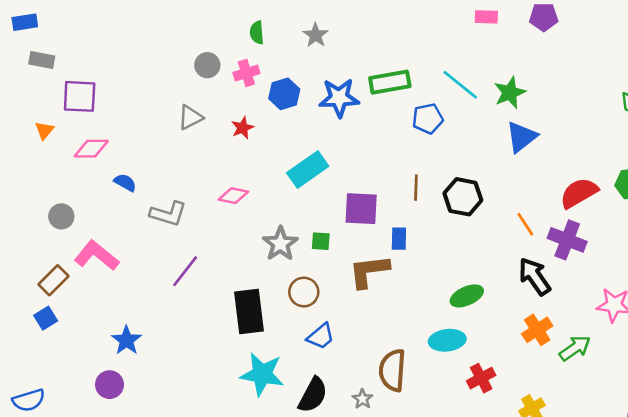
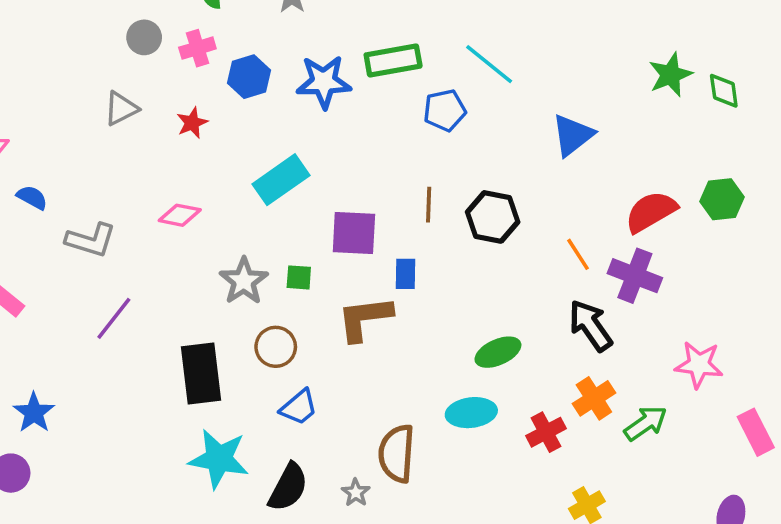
green star: (510, 93) -> (670, 75), moved
red cross: (481, 378) -> (546, 432), moved

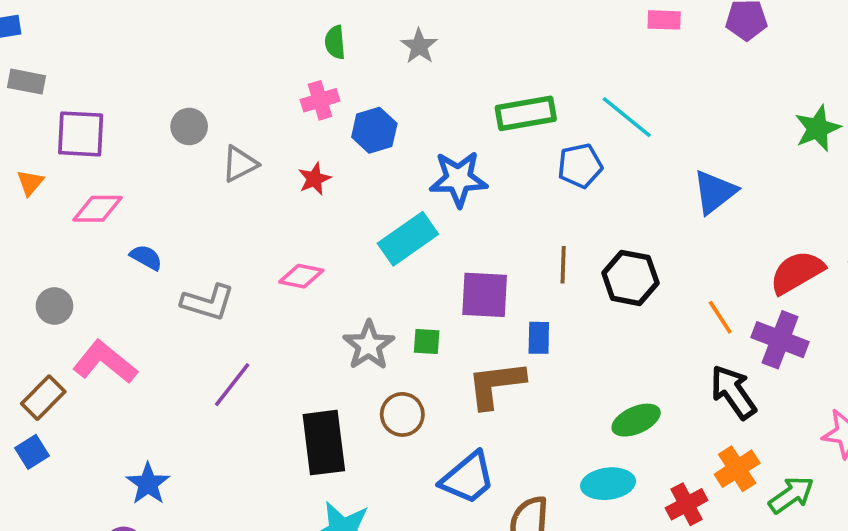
gray circle: (144, 37) -> (189, 126), moved
blue star: (324, 82) -> (458, 179), moved
blue trapezoid: (299, 407) -> (468, 478), moved, size x1.4

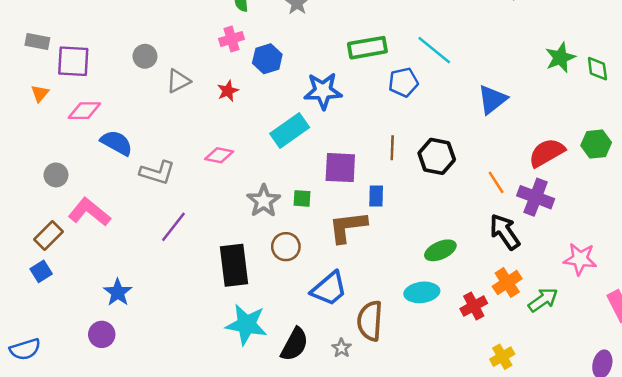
gray rectangle: (26, 82) -> (37, 41), moved
blue semicircle: (146, 257) -> (117, 143), size x1.5

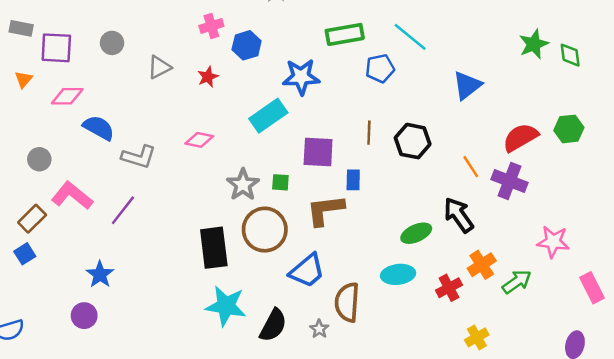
gray circle: (145, 56) -> (112, 43), moved
purple line: (173, 227) -> (123, 210), moved
black arrow: (505, 232) -> (459, 215), moved
brown circle: (286, 247) -> (265, 230), size x1.6

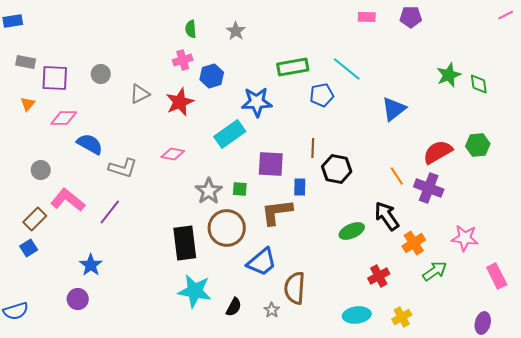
red star: (208, 77) -> (180, 102), size x1.6
black hexagon: (413, 141) -> (337, 169), moved
orange cross: (482, 265) -> (414, 243), moved
cyan ellipse: (398, 274) -> (357, 315), moved
black semicircle: (273, 325) -> (234, 307), size x0.7

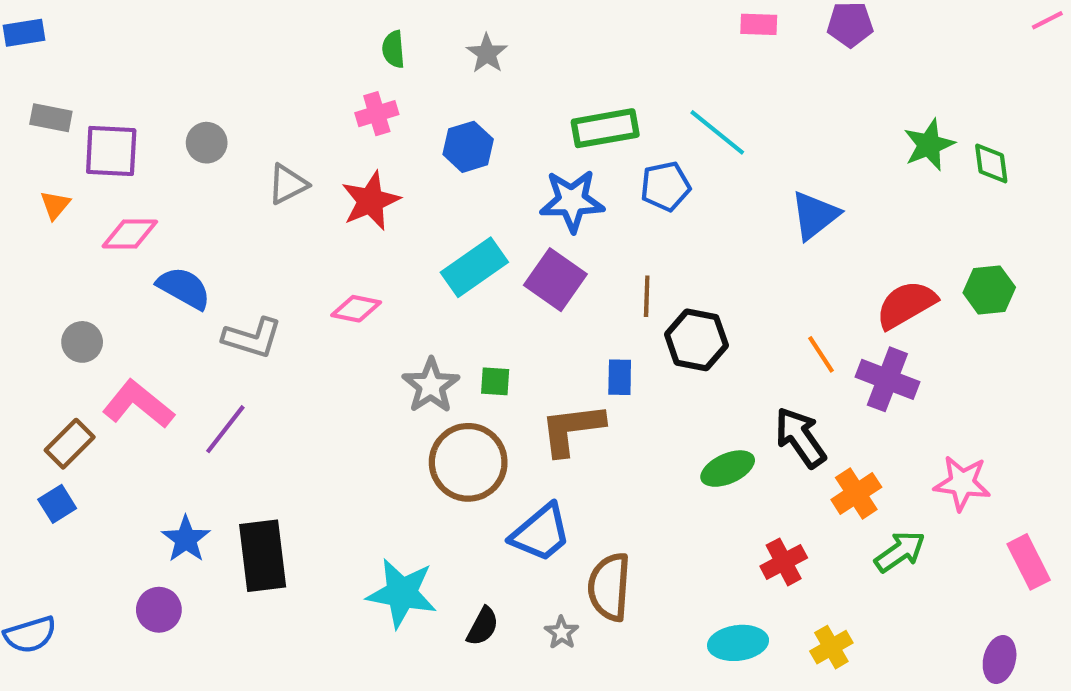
blue hexagon: (212, 76) -> (468, 147), moved
blue star: (257, 102) -> (572, 201), moved
purple square: (271, 164) -> (555, 280), moved, turned 32
black rectangle: (185, 243) -> (263, 556), moved

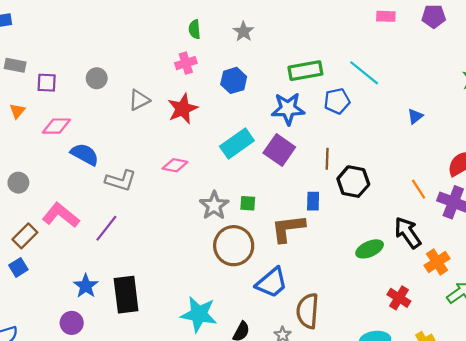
purple square: (111, 151) -> (47, 83), size x0.7
blue triangle: (815, 215) -> (415, 116), size x0.6
gray circle: (82, 342) -> (18, 183), moved
red cross: (784, 562) -> (399, 298), turned -30

